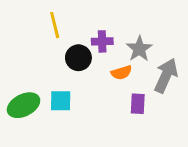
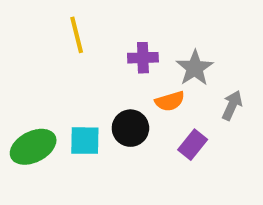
black circle: (78, 58) -> (130, 128), moved
gray arrow: (166, 76) -> (232, 105), size x0.6
purple rectangle: (138, 104) -> (193, 145), turned 36

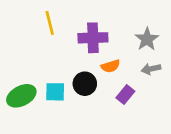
purple cross: (143, 58) -> (93, 38), size x1.5
gray star: (195, 68) -> (147, 39), moved
gray arrow: (232, 105) -> (151, 69), turned -126

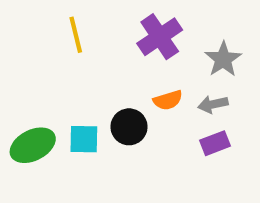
purple cross: (93, 38) -> (160, 37), moved, turned -32
gray arrow: (151, 69) -> (213, 104), moved
purple rectangle: (125, 94) -> (215, 143), moved, turned 30

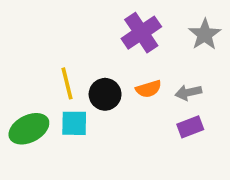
yellow line: (76, 35) -> (67, 83), moved
gray star: (223, 59) -> (205, 34), moved
black circle: (129, 127) -> (105, 94), moved

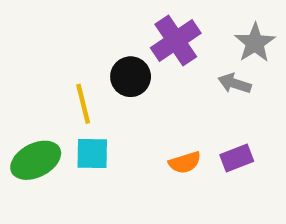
orange semicircle: (149, 89) -> (185, 163), moved
gray arrow: (188, 92) -> (235, 83), moved, turned 30
black circle: (105, 94) -> (131, 77), moved

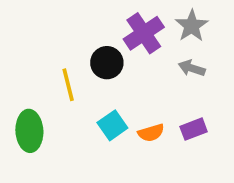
gray star: (255, 43) -> (192, 26), moved
cyan square: (92, 153) -> (112, 125), moved, turned -36
green ellipse: (36, 160) -> (29, 131), turned -66

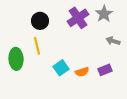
black circle: (107, 63) -> (40, 21), moved
gray arrow: (192, 68) -> (113, 41), moved
green ellipse: (29, 131) -> (16, 59), moved

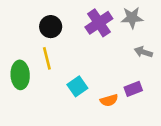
gray star: (104, 14) -> (132, 18), turned 30
orange semicircle: (82, 72) -> (109, 100), moved

